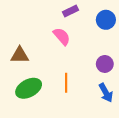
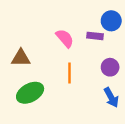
purple rectangle: (71, 11) -> (95, 36), moved, turned 32
orange line: (66, 83) -> (69, 73), moved

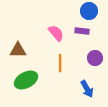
blue circle: (111, 21) -> (89, 11), moved
blue arrow: (111, 97) -> (87, 89), moved

